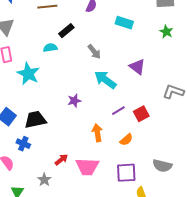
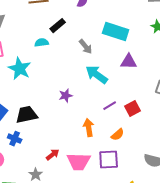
cyan rectangle: (124, 23) -> (116, 32), moved, size x1.4
purple triangle: (137, 67) -> (129, 62), turned -36
purple square: (126, 173) -> (109, 160), moved

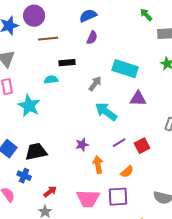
black rectangle: (58, 26) -> (67, 63), turned 35
gray arrow: (86, 47) -> (95, 84), turned -105
purple star: (66, 96) -> (82, 145), moved
red arrow: (53, 155) -> (50, 192), moved

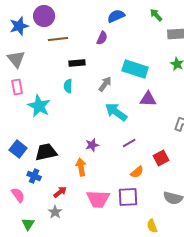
blue semicircle: (88, 16) -> (116, 16), moved
cyan semicircle: (51, 80) -> (68, 86), moved, turned -80
red square: (142, 146) -> (161, 158), moved
orange arrow: (98, 165) -> (81, 167), moved

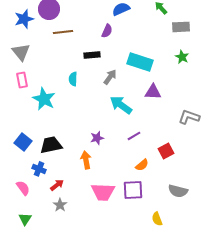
black rectangle: (77, 63) -> (92, 55), moved
red arrow: (60, 192) -> (57, 185), moved
green triangle: (28, 224) -> (25, 219), moved

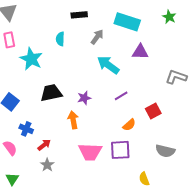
black trapezoid: (51, 145) -> (51, 93), moved

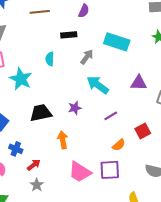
purple triangle: (140, 52) -> (139, 83), moved
purple star: (84, 98) -> (75, 108), moved
pink trapezoid: (90, 152) -> (80, 172), turned 30

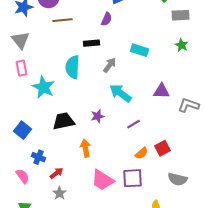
cyan rectangle: (117, 42) -> (140, 50), size x0.7
cyan semicircle: (50, 59) -> (73, 67), size x1.6
red square: (143, 131) -> (163, 148), moved

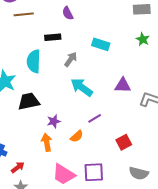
purple semicircle: (107, 19) -> (68, 13), turned 128
purple star: (98, 116) -> (54, 121), moved
black trapezoid: (64, 121) -> (29, 101), moved
orange semicircle: (142, 153) -> (77, 136), moved

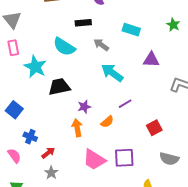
gray arrow: (71, 59) -> (101, 45), turned -91
cyan semicircle: (34, 61) -> (64, 47), turned -60
purple triangle: (123, 85) -> (151, 60), moved

